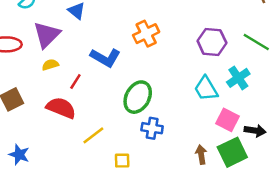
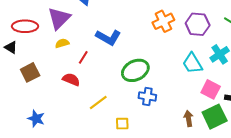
orange cross: (146, 34) -> (163, 21), moved
green ellipse: (138, 97) -> (135, 70), turned 36
red semicircle: (61, 108) -> (71, 79), size x0.7

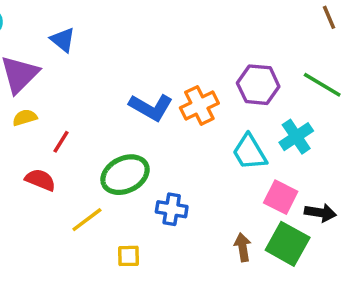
orange cross: (163, 21) -> (199, 105), moved
blue L-shape: (108, 37) -> (151, 107), moved
green ellipse: (135, 70) -> (125, 175), moved
green square: (215, 117) -> (288, 244), turned -35

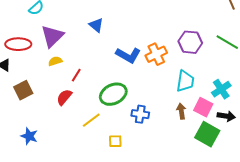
blue triangle: (63, 40) -> (96, 25), moved
cyan cross: (296, 137) -> (221, 89), moved
cyan trapezoid: (250, 152) -> (185, 81), turned -140
red semicircle: (40, 180) -> (64, 97), turned -72
brown arrow: (243, 247) -> (181, 111), moved

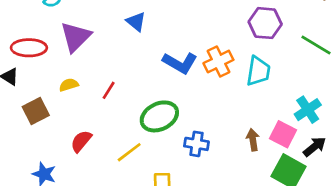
purple hexagon: (190, 42) -> (265, 23), moved
yellow semicircle: (55, 61) -> (69, 85), moved
cyan trapezoid: (185, 81) -> (258, 71), moved
red semicircle: (64, 97) -> (81, 141), moved
black arrow: (226, 116) -> (315, 147), turned -48

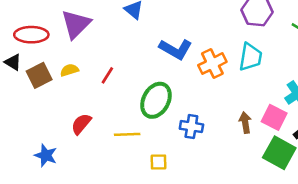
orange cross: (218, 61) -> (212, 64), moved
brown square: (36, 111) -> (39, 75), moved
green ellipse: (159, 116) -> (156, 100), turned -36
yellow line: (129, 152) -> (127, 134), turned 35

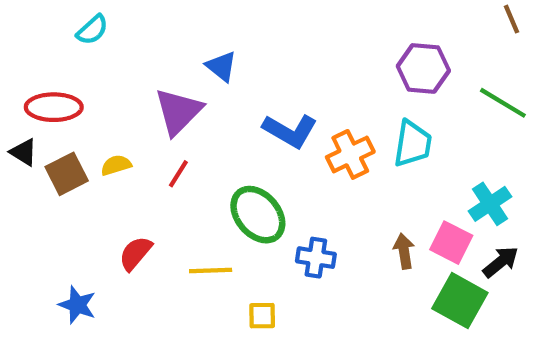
purple triangle: (76, 24) -> (178, 111), moved
green ellipse: (156, 100) -> (258, 215), turned -68

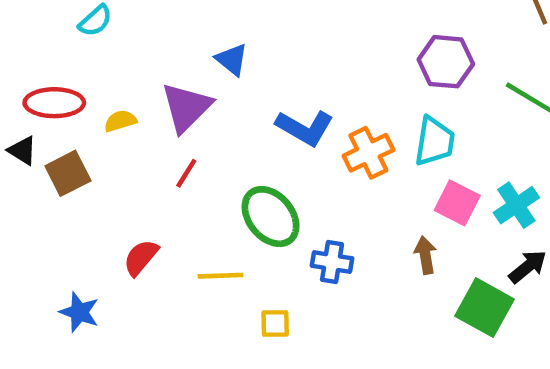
yellow semicircle: (116, 165) -> (120, 121), moved
pink square: (451, 243) -> (457, 203), moved

